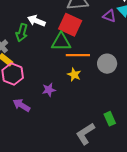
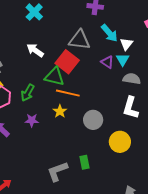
green arrow: (22, 33) -> (28, 93), moved
gray circle: (107, 64) -> (93, 120), moved

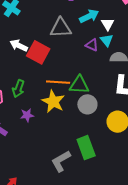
cyan arrow: (109, 33) -> (89, 16), turned -66
red square: (67, 62) -> (38, 52), moved
green triangle: (54, 76) -> (79, 85), moved
yellow star: (60, 111) -> (53, 101), size x1.6
green rectangle: (85, 162) -> (86, 148), size x1.6

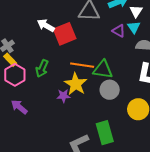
red square: (38, 52) -> (65, 34), turned 35
purple star: (27, 115) -> (63, 96), moved

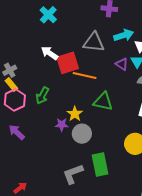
orange line: (82, 65) -> (85, 76), moved
yellow star: (76, 84) -> (75, 114), size x0.7
gray circle: (110, 90) -> (82, 134), moved

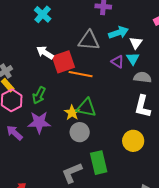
green triangle: (103, 102) -> (86, 108), moved
purple star: (62, 125) -> (39, 122), moved, size x1.6

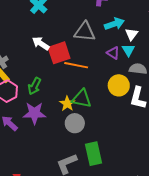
yellow circle: (133, 141) -> (119, 85), moved

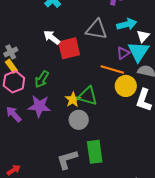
cyan triangle: (128, 50) -> (138, 52), size x1.6
purple triangle: (113, 53) -> (123, 53), turned 48
orange line: (76, 65) -> (112, 70), moved

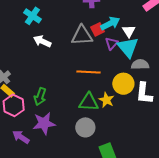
white arrow: (52, 37) -> (42, 41), moved
red square: (69, 48) -> (98, 29), moved, size x0.6
purple triangle: (123, 53) -> (112, 43), moved
orange line: (112, 70) -> (89, 72), moved
yellow star: (73, 100) -> (106, 100), moved

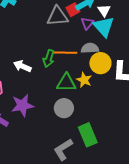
white arrow: (42, 41) -> (22, 66), moved
gray semicircle: (140, 64) -> (90, 48), moved
green arrow: (40, 97) -> (49, 58), moved

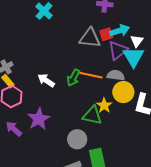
purple triangle: (87, 23) -> (118, 50), size x1.5
green triangle: (66, 83) -> (92, 115), moved
purple star: (22, 105) -> (39, 119), turned -30
gray circle: (64, 108) -> (77, 139), moved

